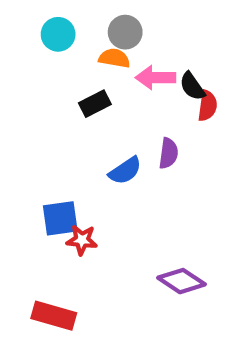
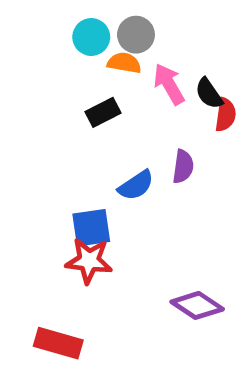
cyan circle: (58, 34) -> (91, 37), moved
pink arrow: (155, 78) -> (169, 84), turned 60
blue square: (60, 218) -> (91, 228), moved
red star: (82, 240) -> (89, 261), size x1.4

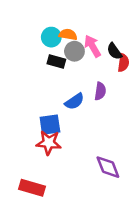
gray circle: (136, 35) -> (74, 51), moved
cyan circle: (91, 37) -> (51, 37), moved
black rectangle: (103, 112) -> (56, 62), turned 42
purple diamond: (197, 305) -> (108, 167), turned 36

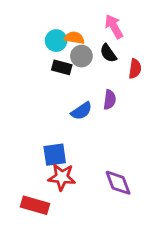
pink arrow: (92, 46) -> (114, 26), moved
black semicircle: (114, 51) -> (108, 53), moved
blue square: (50, 125) -> (55, 155), moved
red star: (49, 143) -> (62, 177), moved

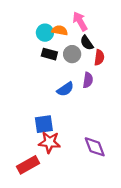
pink arrow: (114, 26) -> (80, 21), moved
gray circle: (81, 56) -> (72, 54), moved
red semicircle: (135, 69) -> (99, 57), moved
red rectangle: (35, 205) -> (28, 165), turned -45

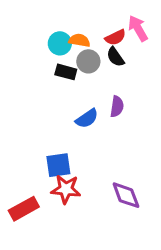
pink arrow: (80, 21) -> (138, 28), moved
gray circle: (72, 54) -> (88, 61), moved
red semicircle: (99, 57) -> (115, 37), moved, turned 56
red rectangle: (28, 165) -> (24, 209), moved

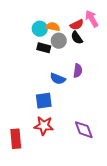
blue semicircle: (87, 119) -> (58, 79), turned 56
blue square: (58, 165) -> (44, 101), moved
red rectangle: (24, 209) -> (16, 139), turned -66

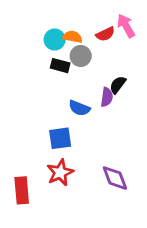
black semicircle: (77, 38) -> (118, 85), moved, turned 72
red star: (44, 126) -> (60, 173), turned -30

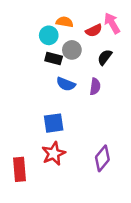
orange semicircle: (72, 37) -> (65, 22), moved
black semicircle: (118, 85) -> (105, 57), moved
blue semicircle: (79, 108) -> (66, 84), moved
purple diamond: (115, 178) -> (102, 158), turned 60

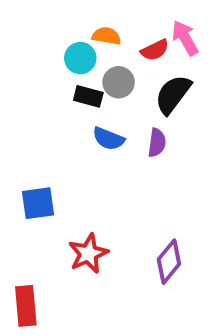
black semicircle: (105, 57) -> (173, 94), size x1.5
blue square: (54, 123) -> (38, 203), moved
red rectangle: (19, 169) -> (26, 306), moved

